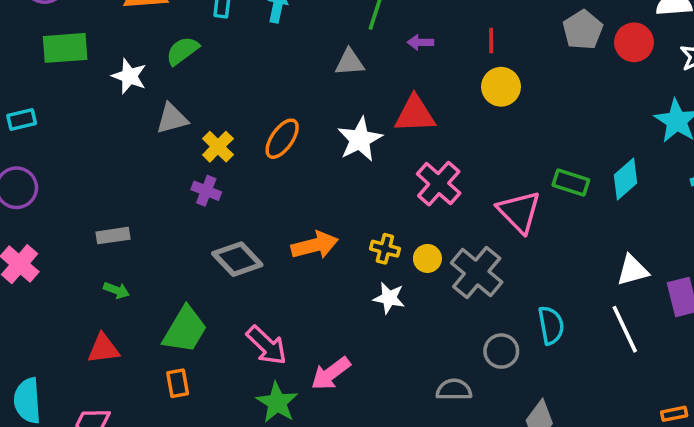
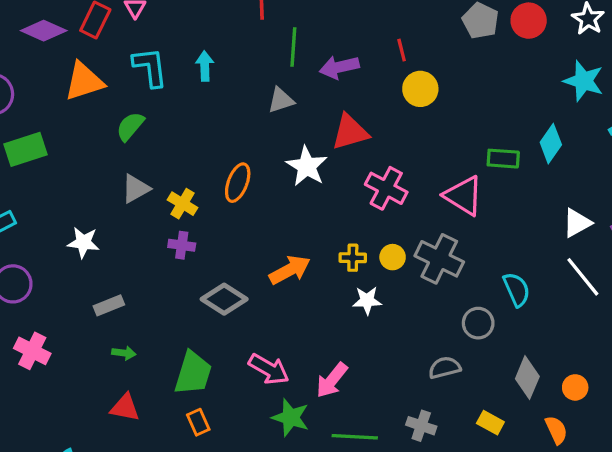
purple arrow: (420, 42) -> (339, 67), size x1.6
white star: (129, 76) -> (83, 242), moved
red triangle: (103, 349) -> (125, 408), turned 32

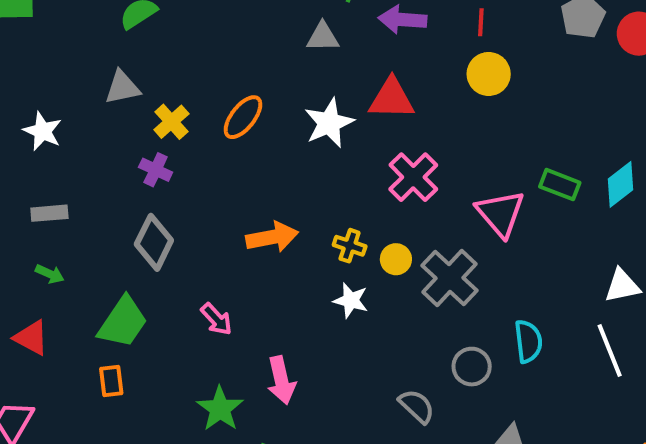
gray diamond: (224, 299) -> (154, 242), moved, turned 66
gray semicircle: (445, 368) -> (417, 406), turned 40
pink arrow: (269, 369) -> (216, 319), moved, size x0.7
pink arrow: (332, 380) -> (281, 380), turned -69

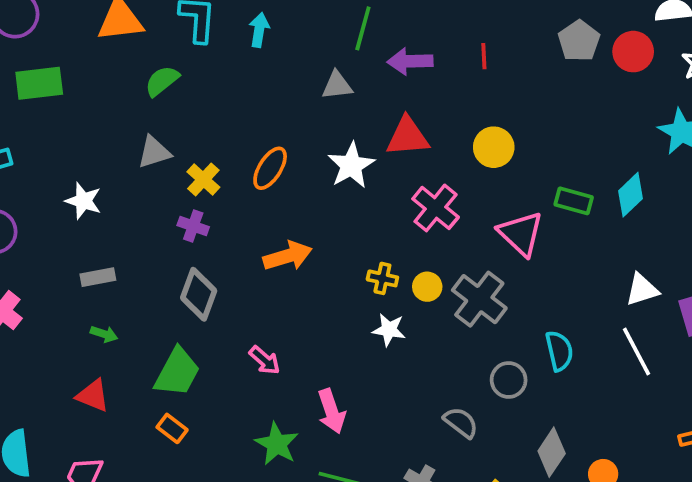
yellow circle: (489, 74) -> (494, 147), moved
orange arrow: (272, 237) -> (288, 256), moved
orange rectangle: (111, 381) -> (172, 428), turned -40

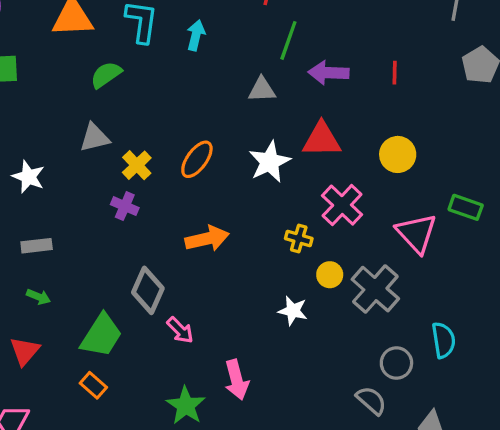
yellow cross: (382, 278) -> (299, 239), moved
gray diamond: (199, 294) -> (148, 290), moved
red triangle: (93, 396) -> (25, 351), turned 44
gray semicircle: (461, 422) -> (371, 400), moved

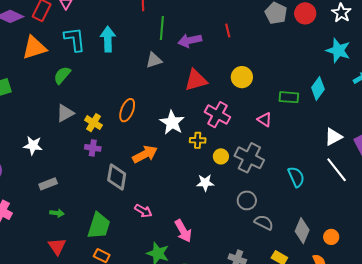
cyan arrow: (196, 35) -> (108, 39), size x1.4
white star: (270, 162) -> (172, 122), moved
pink triangle: (416, 233) -> (265, 120), size x0.6
gray diamond: (148, 290) -> (117, 177), moved
gray circle: (396, 363) -> (247, 200), moved

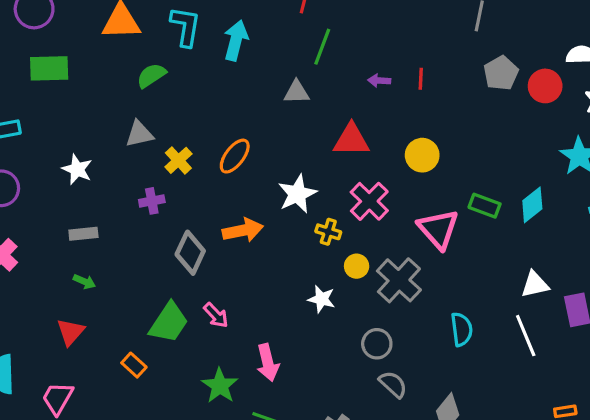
purple arrow: (190, 41) -> (379, 81), moved, size x0.6
pink triangle: (265, 120) -> (438, 229), size x1.8
purple cross: (93, 148) -> (152, 201), moved, turned -35
green trapezoid: (99, 226) -> (169, 323), moved

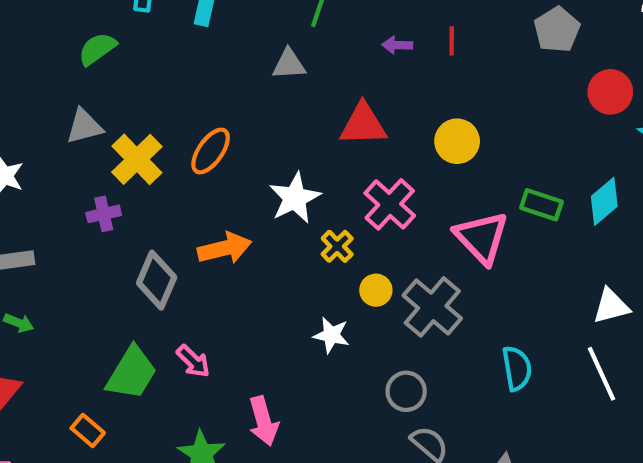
red circle: (545, 86) -> (610, 92), moved
yellow cross: (178, 160) -> (137, 159), size x1.4
yellow cross: (328, 232) -> (337, 246), turned 30

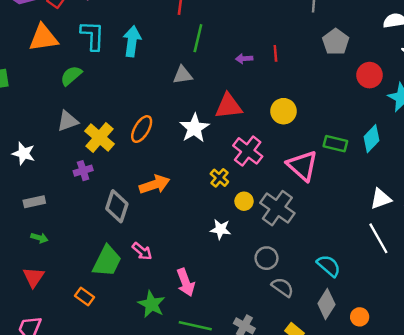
white star: (295, 198) -> (194, 128), moved
cyan semicircle: (517, 368) -> (329, 266), moved, turned -35

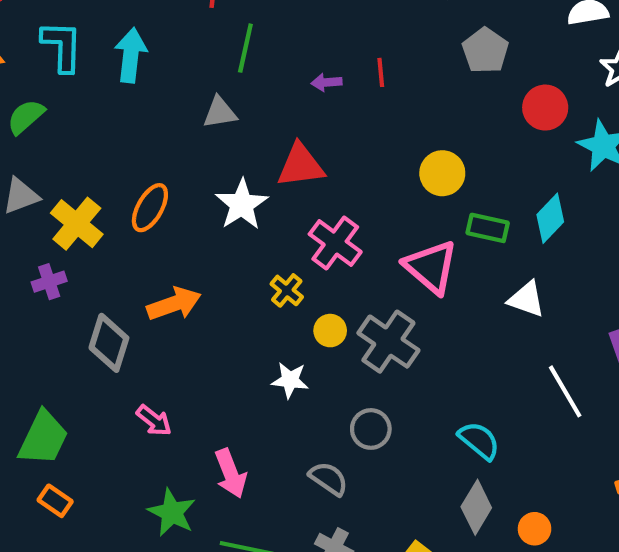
yellow circle: (284, 111) -> (442, 173), moved
white triangle: (381, 199) -> (526, 299), moved, turned 40
green trapezoid: (107, 261) -> (43, 438), moved
gray semicircle: (282, 287) -> (329, 479), moved

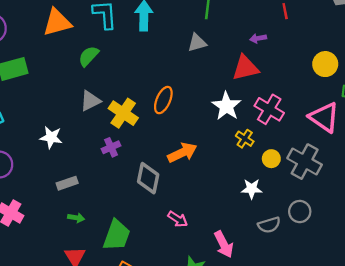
purple arrow: (326, 82) -> (258, 38), moved
white star: (242, 204) -> (226, 106), moved
gray semicircle: (329, 479) -> (269, 225), moved, turned 135

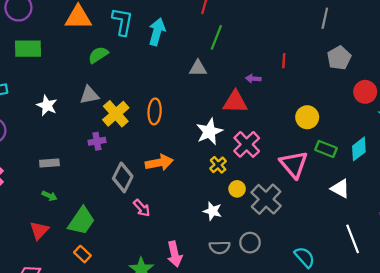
orange ellipse: (163, 100) -> (155, 111), turned -35
white star: (51, 137) -> (47, 106), moved
pink arrow: (178, 219) -> (142, 208), moved

